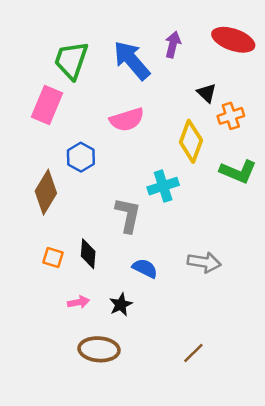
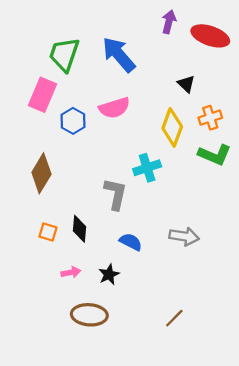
purple arrow: (173, 45) -> (169, 22), moved
orange cross: (231, 116) -> (210, 118), moved
blue hexagon: (81, 157) -> (73, 121), moved

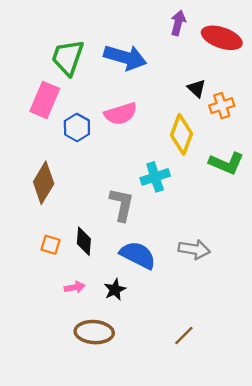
blue arrow: (119, 54) -> (125, 57), turned 147
orange cross: (210, 118) -> (222, 106), moved
blue semicircle: (131, 242) -> (138, 255), size x1.5

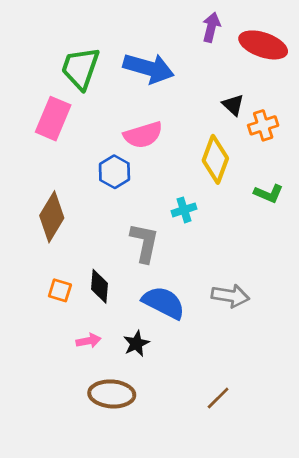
blue hexagon: (77, 127) -> (114, 172), moved
green L-shape: (226, 163) -> (269, 194), size x0.7
cyan cross: (155, 177) -> (184, 210), size x0.7

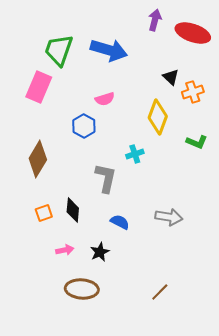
pink semicircle: (143, 135) -> (105, 99), size x0.7
orange square: (60, 290) -> (44, 213), turned -36
blue semicircle: (164, 303) -> (120, 222), size x0.6

